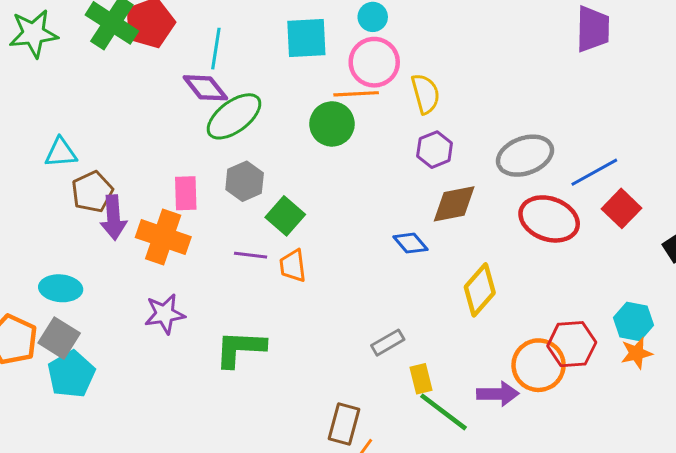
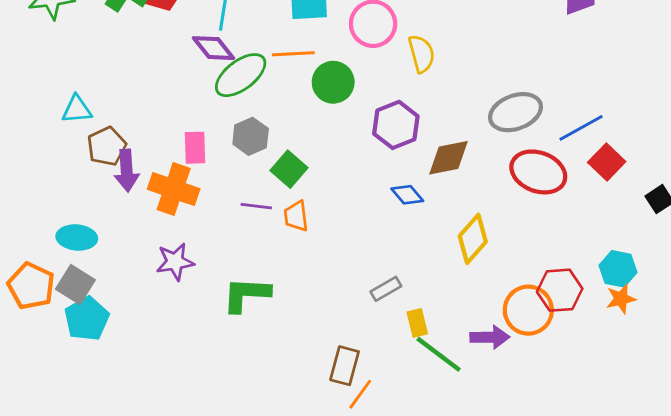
orange line: (356, 94) -> (293, 54), moved
purple hexagon: (435, 150) -> (396, 125), moved, size x1.4

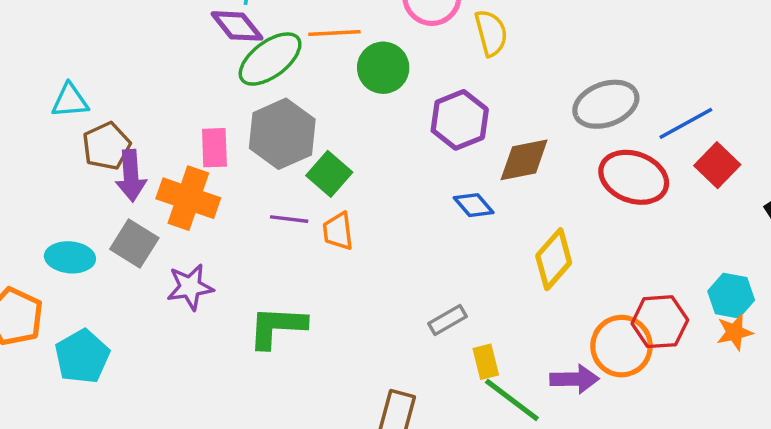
gray hexagon: (251, 136) -> (282, 134), size x1.5
gray square: (75, 284) -> (134, 243), moved

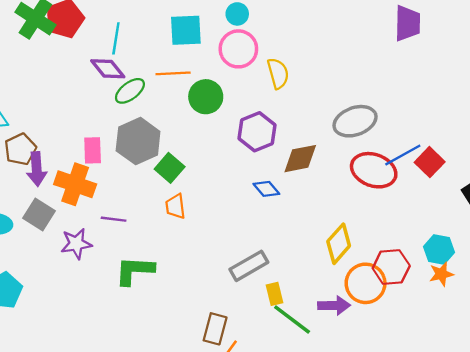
green ellipse: (270, 59) -> (130, 91), size x0.7
blue line: (686, 123) -> (403, 155), moved
purple line: (289, 219) -> (114, 219), moved
yellow diamond: (554, 259) -> (339, 244), moved
gray rectangle: (448, 320) -> (249, 266), size x1.5

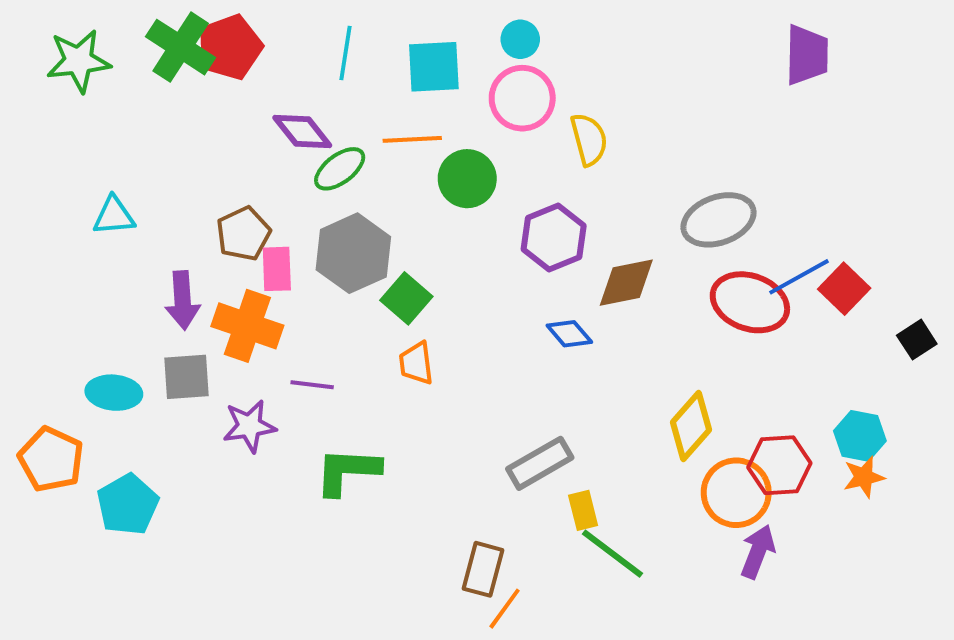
cyan line: (116, 38) -> (346, 53), moved
brown pentagon: (20, 149) -> (243, 234), moved
gray square: (39, 215) -> (187, 377), turned -36
purple arrow: (334, 305) -> (758, 552), moved, turned -68

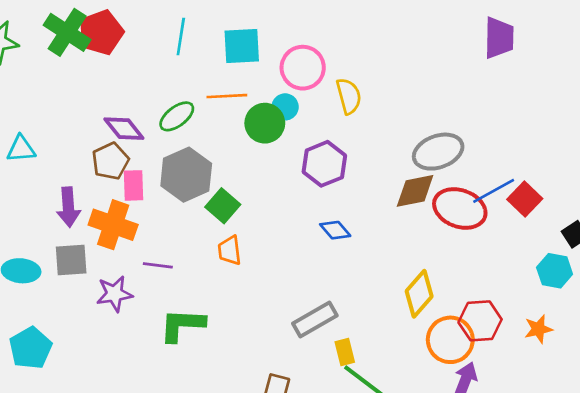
cyan circle: (520, 39) -> (285, 107), moved
purple diamond: (302, 132) -> (124, 129), moved
brown diamond: (626, 283) -> (415, 191), moved
cyan hexagon: (860, 436) -> (555, 271), moved

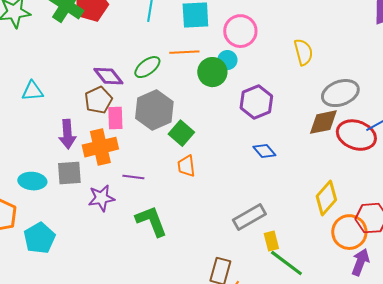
yellow semicircle: (349, 96) -> (303, 52), moved
orange cross: (113, 225) -> (100, 147), turned -32
green L-shape: (182, 325) -> (151, 221), turned 66

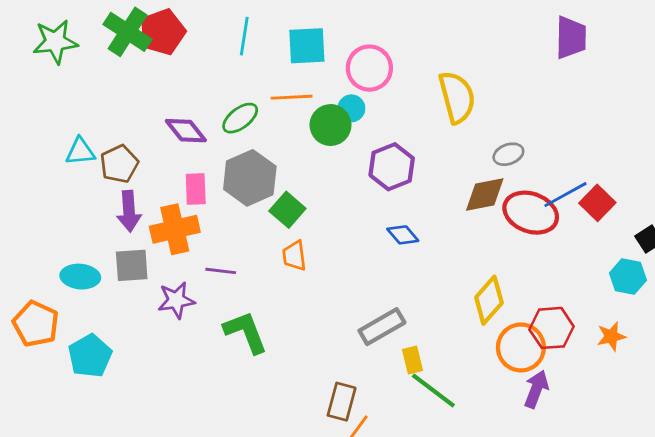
yellow semicircle: (303, 52) -> (457, 97), size x1.4
gray ellipse: (340, 93) -> (508, 154), size x0.6
brown pentagon: (98, 100) -> (119, 164), moved

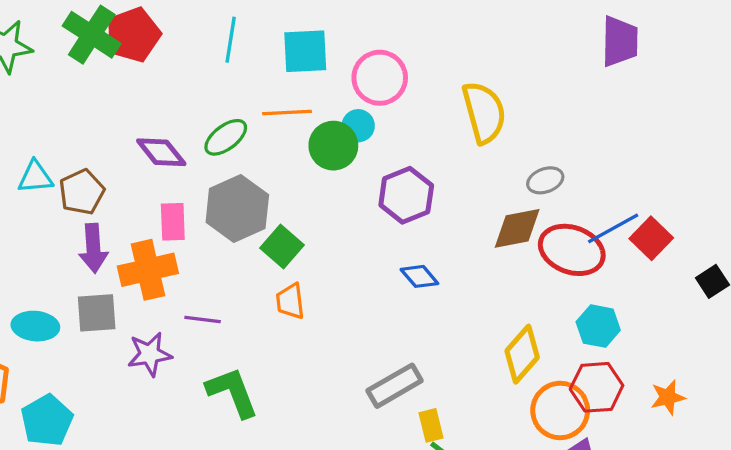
cyan hexagon: (628, 277) -> (598, 326), moved

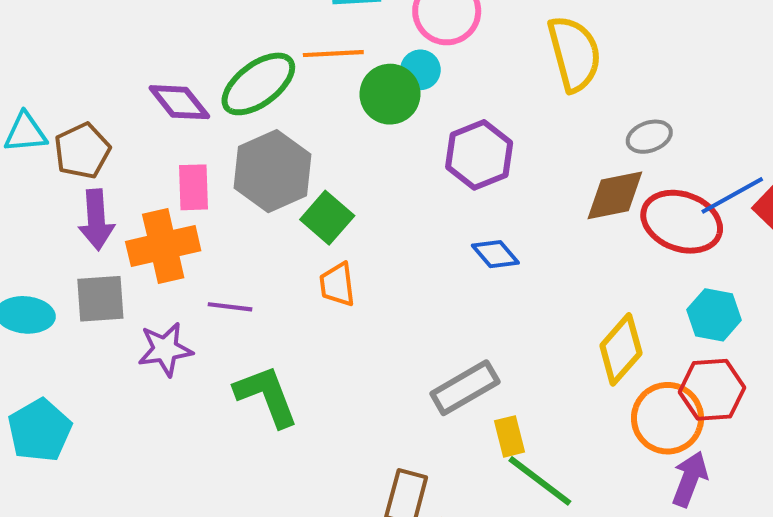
green ellipse: (226, 137) -> (258, 84), size x1.4

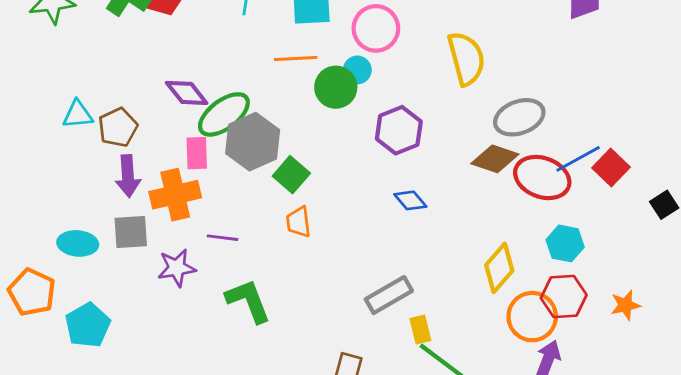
green ellipse: (258, 84) -> (224, 114), moved
gray ellipse: (649, 137) -> (519, 117), size x1.6
brown diamond: (615, 195) -> (495, 159), turned 30

